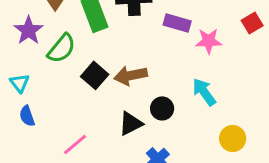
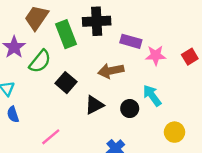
red square: (252, 23) -> (190, 57), moved
brown arrow: (131, 75) -> (111, 71), moved
black circle: (162, 108) -> (130, 109), moved
black triangle: (131, 123) -> (94, 105), moved

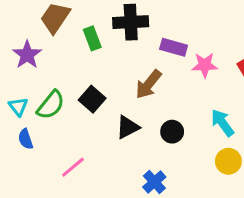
green rectangle: (66, 34) -> (92, 38), size x0.7
green semicircle: (40, 61) -> (51, 105), moved
brown arrow: (111, 71) -> (148, 84), turned -40
cyan arrow: (152, 96) -> (222, 123), moved

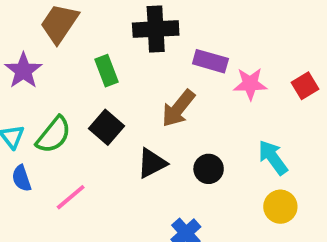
green rectangle: (92, 38) -> (107, 71), moved
pink line: (73, 167) -> (71, 197), moved

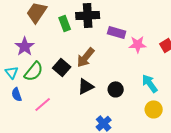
purple star: (23, 71) -> (25, 46), moved
green rectangle: (107, 71) -> (65, 23), moved
brown arrow: (178, 108) -> (86, 57), moved

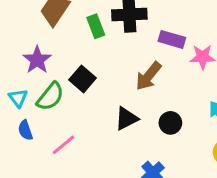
brown arrow: (86, 57) -> (148, 76), moved
black square: (62, 67) -> (83, 79), moved

